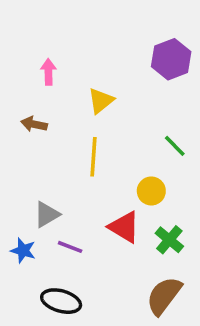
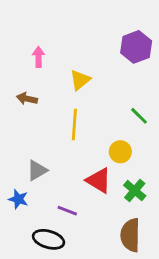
purple line: (70, 247) -> (67, 211), moved
brown semicircle: (164, 296) -> (130, 235), turned -36

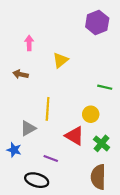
purple hexagon: (136, 47) -> (97, 22), moved
green line: (139, 116) -> (105, 87), turned -32
yellow line: (74, 124) -> (48, 109), moved

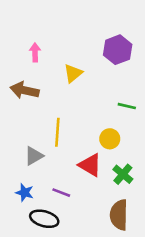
purple hexagon: (97, 22) -> (118, 50), moved
brown arrow: (21, 74) -> (25, 90), size x1.5
blue star: (14, 150) -> (25, 193), moved

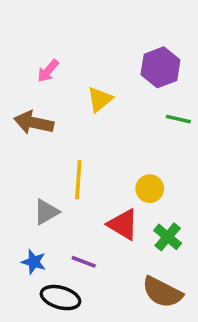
pink arrow: (35, 52) -> (48, 71), turned -138
green line: (127, 106) -> (178, 119), moved
brown semicircle: (119, 215) -> (162, 292), turned -64

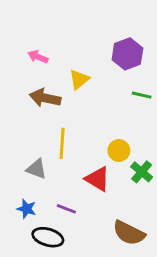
pink arrow: (48, 71) -> (38, 57), turned 72
brown arrow: (34, 123) -> (45, 98), moved
gray triangle: (46, 212) -> (36, 169), turned 50
green cross: (168, 237) -> (142, 172), moved

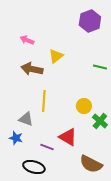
purple hexagon: (127, 54) -> (90, 21), moved
red triangle: (98, 179) -> (68, 137), moved
blue star: (27, 209) -> (16, 138), moved

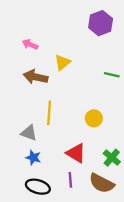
green cross: (100, 121) -> (112, 158), moved
blue star: (16, 138) -> (33, 158), moved
purple line: (47, 147) -> (70, 180), moved, turned 64

